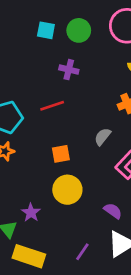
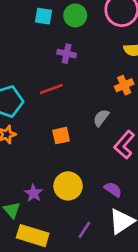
yellow circle: (67, 190) -> (68, 186), moved

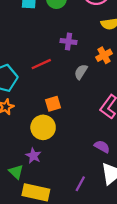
purple cross: (67, 54) -> (68, 42), moved
gray semicircle: (101, 118) -> (81, 72), moved
yellow circle: (68, 186) -> (43, 127), moved

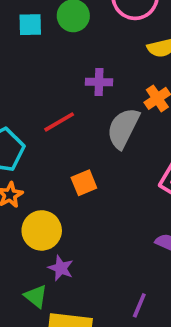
gray semicircle: (81, 72) -> (123, 128), size x1.6
yellow circle: (43, 127) -> (42, 230), moved

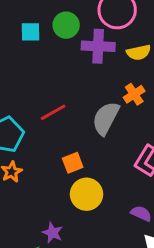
purple cross: (99, 82) -> (98, 46), moved, size x1.5
yellow circle: (42, 230) -> (86, 194), moved

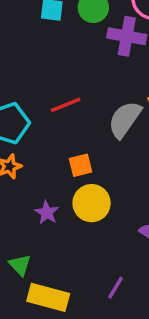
purple star: (53, 233) -> (47, 213), moved

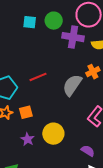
orange square: (80, 165) -> (26, 112), moved

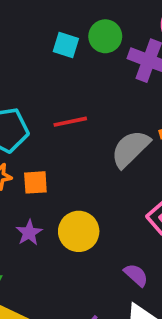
green circle: (54, 21) -> (105, 36), moved
cyan square: (30, 22) -> (66, 45), moved

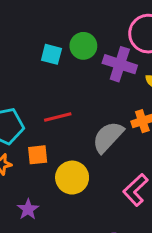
orange square: (35, 182) -> (38, 155), moved
yellow circle: (79, 231) -> (72, 178), moved

